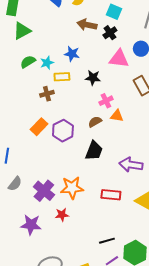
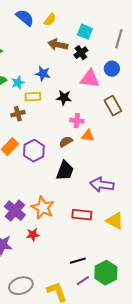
pink cross: (106, 101) -> (77, 121), turned 32
orange star: (72, 188) -> (43, 208), turned 30

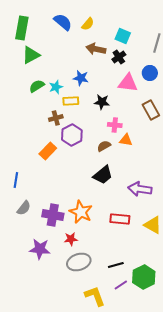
purple hexagon: (34, 151) -> (72, 135), moved
black trapezoid: (65, 171) -> (103, 175), turned 30
purple cross: (15, 211) -> (53, 215), turned -30
gray ellipse: (21, 286) -> (79, 262), moved

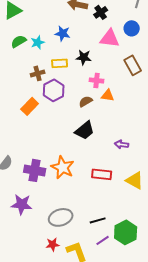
yellow rectangle: (71, 101) -> (60, 63), moved
purple arrow: (140, 189) -> (122, 144), size x0.6
red star: (71, 239) -> (53, 244), moved

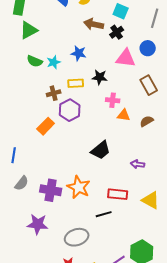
green semicircle: (19, 41) -> (35, 61), turned -126
brown semicircle: (86, 101) -> (147, 121), moved
black line: (98, 220) -> (104, 214), moved

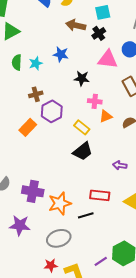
cyan square: (121, 11) -> (103, 12), turned -35
green semicircle: (35, 61) -> (17, 62), turned 70
yellow rectangle: (76, 83) -> (82, 127), moved, turned 42
orange triangle: (124, 115) -> (106, 116), turned -32
orange star: (79, 187) -> (60, 203), moved, turned 30

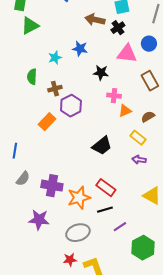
green semicircle: (17, 62) -> (32, 77), moved
yellow rectangle: (82, 127) -> (138, 138), moved
red rectangle: (100, 195) -> (106, 188), moved, turned 30
purple line: (101, 261) -> (120, 227), moved

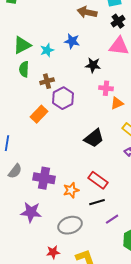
green triangle: (30, 26) -> (22, 45), moved
black cross: (118, 28) -> (118, 21), moved
orange star: (79, 198) -> (71, 190), size x0.7
red star: (70, 260) -> (53, 252), moved

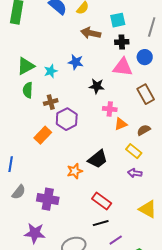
black cross: (118, 21) -> (122, 42), turned 32
orange star: (71, 190) -> (75, 171), moved

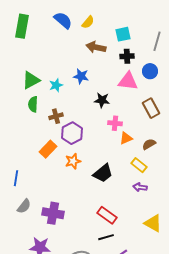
orange star: (75, 171) -> (73, 161), moved

